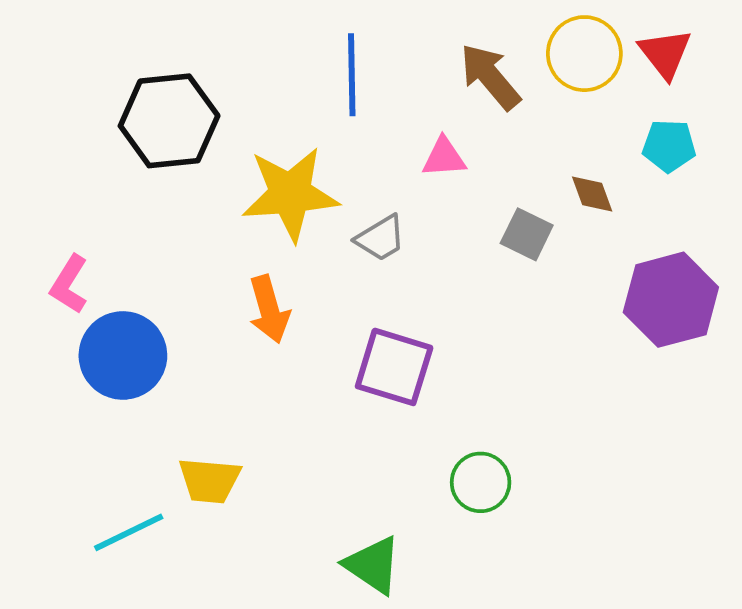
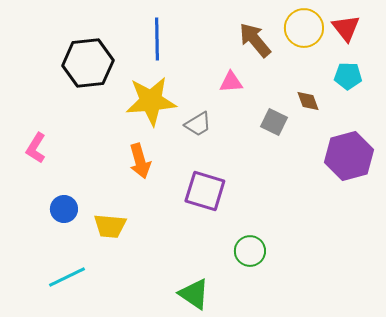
blue line: (352, 75) -> (157, 39), moved
blue circle: (123, 355) -> (64, 209), moved, size x0.6
yellow trapezoid: (209, 480) -> (110, 226), moved

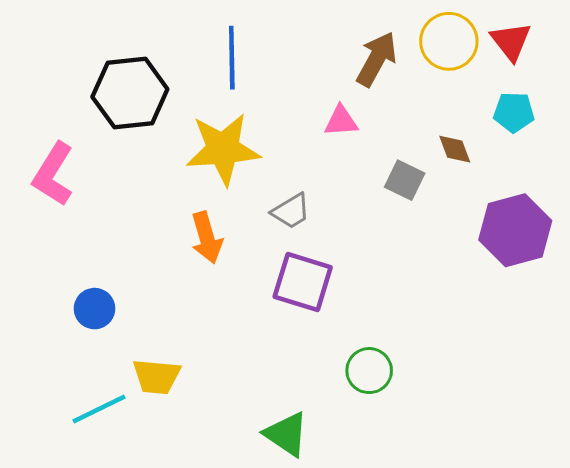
brown arrow: (255, 40) -> (377, 59), turned 69
gray trapezoid: (198, 124) -> (291, 211), moved
pink L-shape: (36, 148) -> (53, 174), moved, size x1.4
yellow trapezoid: (110, 226) -> (157, 376), moved

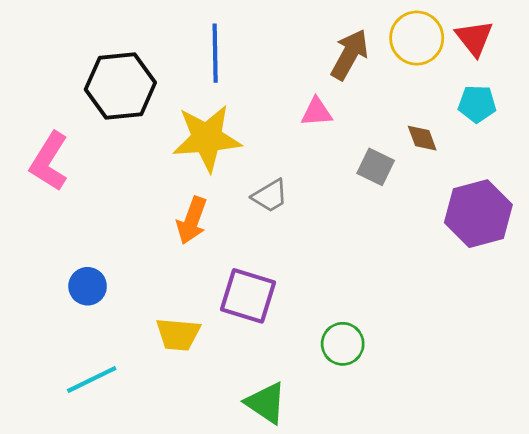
orange arrow: (207, 238) -> (192, 220), turned 36
purple square: (303, 282) -> (248, 296), moved
yellow trapezoid: (157, 376) -> (178, 334), moved

